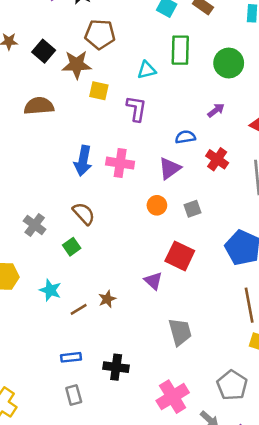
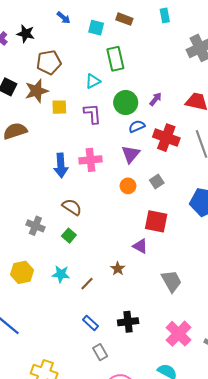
green circle: (229, 63) -> (126, 103), moved
red cross: (217, 159) -> (166, 138), size x1.4
brown star: (107, 299) -> (118, 269), moved
blue rectangle: (71, 357) -> (91, 323), turned 63

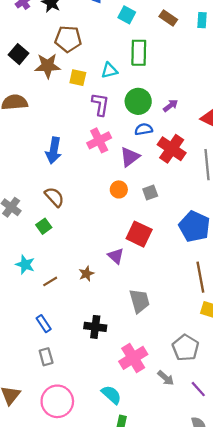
brown rectangle: (124, 19) -> (168, 18), moved
yellow square: (59, 107) -> (78, 78), moved
pink cross: (90, 160) -> (99, 140), moved, turned -35
black cross: (128, 322) -> (95, 327), moved

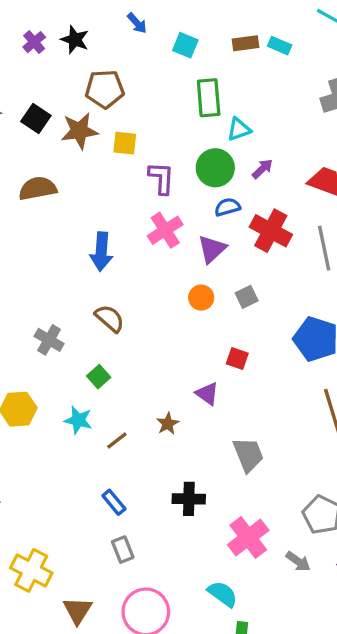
brown rectangle: (168, 18) -> (246, 43), turned -36
cyan rectangle: (202, 20) -> (280, 46), moved, turned -64
cyan triangle: (109, 70) -> (239, 129), moved
green square: (44, 226) -> (99, 377), moved
red square: (139, 234) -> (237, 358), size x0.6

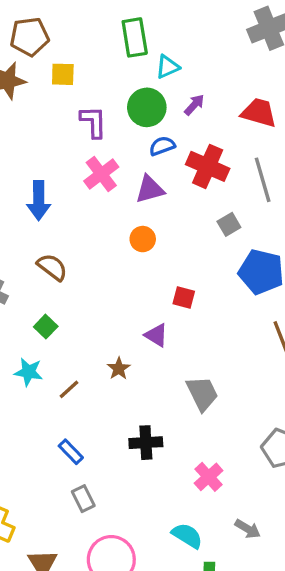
yellow square: (125, 143) -> (63, 74), moved
purple triangle: (212, 249) -> (150, 189), turned 32
gray square: (247, 297) -> (229, 224), moved
pink cross: (248, 538) -> (209, 477), size x0.7
gray arrow: (298, 561) -> (248, 529), moved

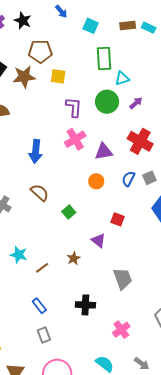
blue semicircle: (162, 146) -> (128, 179), moved, turned -49
green square: (46, 327) -> (69, 212), moved

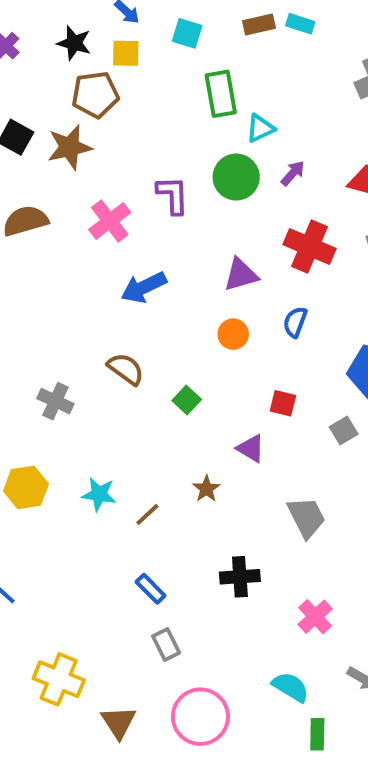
black star: (23, 21) -> (74, 43), moved
yellow square: (58, 76) -> (126, 53), moved
pink cross: (75, 139) -> (110, 221), moved
blue arrow: (36, 151) -> (144, 287), moved, turned 65
gray square: (149, 178) -> (344, 430), moved

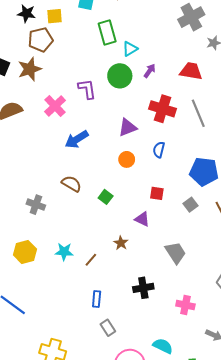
blue rectangle: (151, 589) -> (97, 299), turned 56
pink cross: (315, 617) -> (185, 305), turned -30
cyan semicircle: (291, 687) -> (163, 346), moved

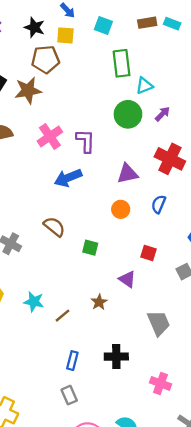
purple L-shape: (87, 89) -> (86, 141), moved
green square: (106, 197) -> (90, 248), turned -32
blue rectangle: (97, 299) -> (72, 361), moved

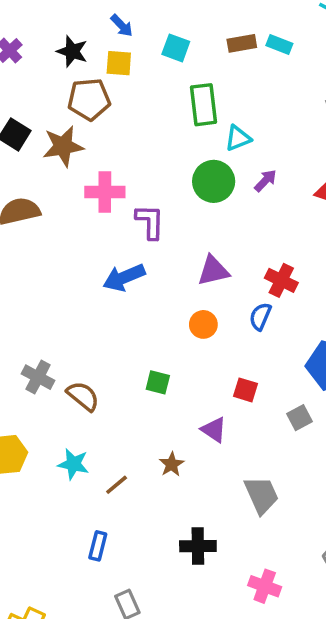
pink cross: (50, 136) -> (105, 192), moved, turned 35
red cross: (170, 159) -> (281, 280), moved, size x0.7
brown semicircle: (54, 227) -> (83, 396), moved
blue rectangle: (72, 361) -> (98, 546), moved

